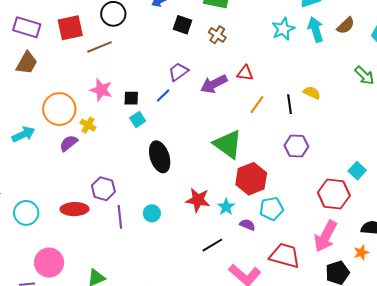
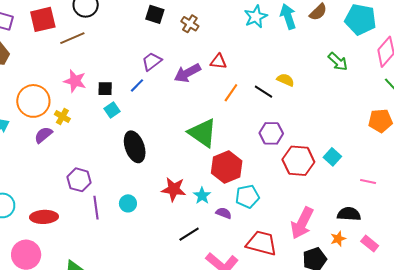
black line: (289, 104) -> (263, 92), turned -48
red hexagon: (334, 194) -> (298, 161), moved
red ellipse: (74, 209) -> (44, 217), moved

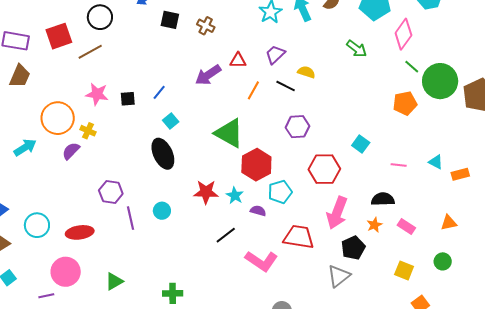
purple trapezoid: (152, 61) -> (275, 54), moved
cyan square: (112, 110) -> (171, 121), moved
red hexagon: (298, 161) -> (324, 169), moved

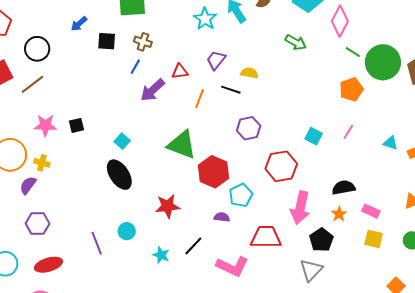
blue line: (159, 92) -> (135, 67), moved
pink line: (399, 165) -> (348, 132), moved, turned -56
purple hexagon: (111, 192) -> (38, 224), moved
cyan star: (235, 195) -> (161, 255), moved
yellow square: (404, 270) -> (374, 239), moved

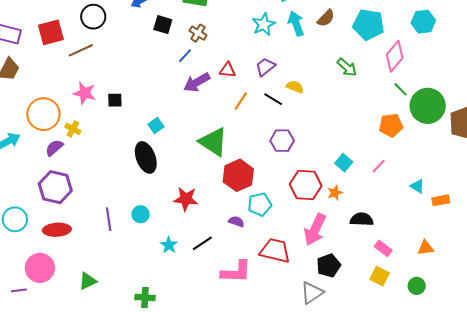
orange star: (339, 214) -> (335, 193), moved
purple hexagon: (38, 224) -> (55, 187), size x1.4
pink L-shape: (232, 266) -> (236, 272), turned -36

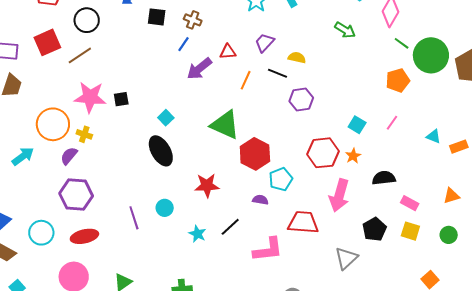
pink star: (84, 93) -> (90, 97), size x1.4
purple hexagon: (282, 141) -> (301, 99), moved
black pentagon: (329, 266) -> (374, 229), moved

